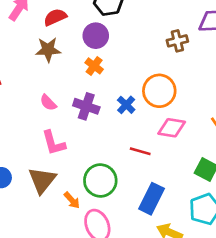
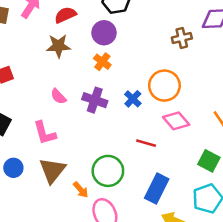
pink diamond: (172, 128) -> (176, 121), turned 40
pink L-shape: (54, 143) -> (45, 133), moved

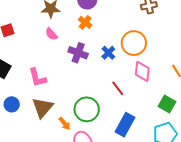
pink semicircle: (58, 96) -> (51, 34), moved
pink diamond: (176, 121) -> (142, 71), turned 45
red line: (146, 143) -> (118, 88), turned 35

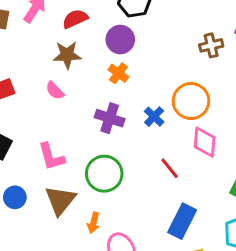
pink semicircle: (51, 34) -> (55, 91), moved
green circle: (87, 109) -> (104, 174), moved
orange arrow: (65, 124) -> (93, 223), turned 56

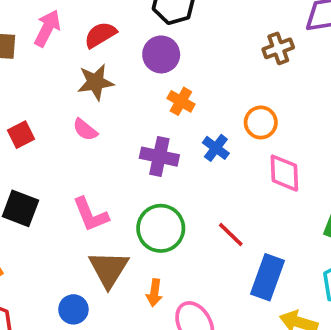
orange cross: (118, 73) -> (181, 101), moved
orange circle: (191, 101) -> (261, 122), size x0.7
red line: (170, 168) -> (231, 235), moved
blue circle: (15, 197) -> (73, 309), moved

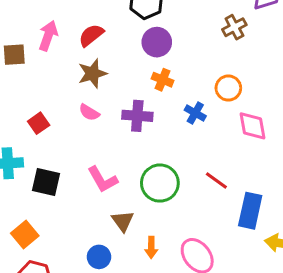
purple circle: (161, 54) -> (157, 42), moved
purple cross: (159, 157) -> (137, 116), moved
brown triangle: (109, 269) -> (123, 221), size x0.7
orange arrow: (154, 293) -> (151, 247), moved

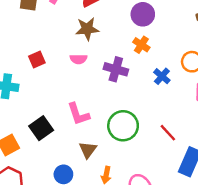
pink semicircle: (89, 112) -> (78, 59), turned -42
black square: (46, 182) -> (41, 128), moved, turned 30

